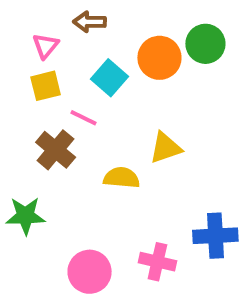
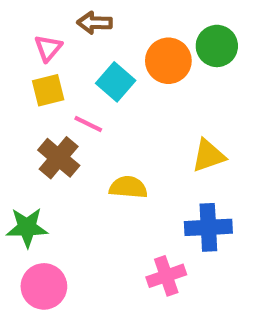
yellow triangle: (165, 148) -> (208, 156), moved
blue cross: (215, 236) -> (208, 227), moved
pink cross: (157, 262) -> (166, 276), turned -32
pink circle: (90, 272) -> (44, 286), moved

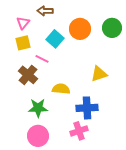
green circle: (217, 46) -> (112, 28), moved
green star: (27, 227) -> (38, 108), moved
blue cross: (208, 227) -> (87, 108), moved
pink circle: (44, 286) -> (38, 136), moved

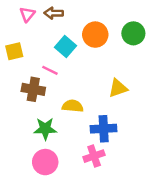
pink triangle: (23, 23) -> (27, 14), moved
yellow square: (23, 43) -> (14, 51), moved
brown cross: (28, 75) -> (33, 89), turned -30

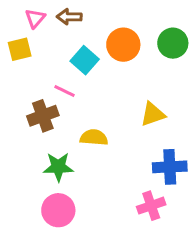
yellow square: (14, 51) -> (20, 49), moved
brown cross: (33, 89) -> (43, 116), turned -30
blue cross: (104, 129) -> (170, 167), moved
pink cross: (94, 156) -> (151, 206), moved

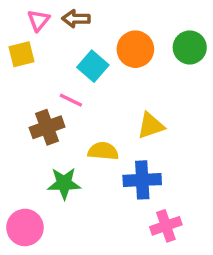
yellow triangle: (153, 114) -> (151, 126), moved
blue cross: (170, 167) -> (142, 180), moved
pink circle: (58, 210) -> (25, 227), moved

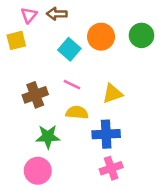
pink line: (71, 100) -> (72, 85), moved
pink cross: (166, 226) -> (111, 168), moved
pink circle: (25, 227) -> (38, 171), moved

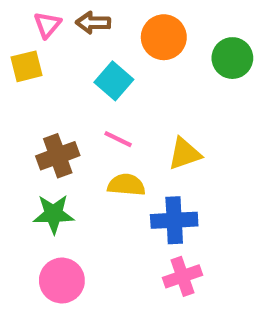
orange circle: (101, 37) -> (164, 37), moved
green star: (48, 137) -> (54, 214), moved

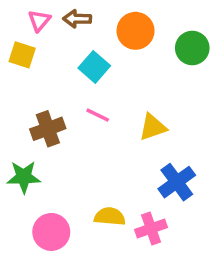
yellow square: (27, 66) -> (22, 55), turned 32
yellow semicircle: (126, 185) -> (110, 216), moved
green star: (54, 214) -> (24, 177), moved
blue cross: (174, 220) -> (177, 182), moved, turned -33

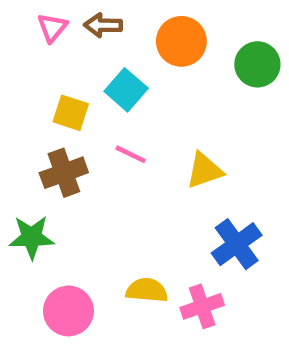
yellow square: (22, 55) -> (71, 113), moved

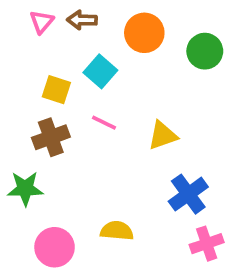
pink cross: (202, 306) -> (207, 244), moved

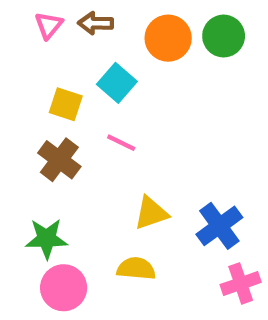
green circle: (205, 51) -> (224, 36), moved
yellow triangle: (163, 135) -> (151, 213), moved
brown cross: (51, 137) -> (59, 160), turned -33
green star: (25, 189) -> (47, 239), moved

